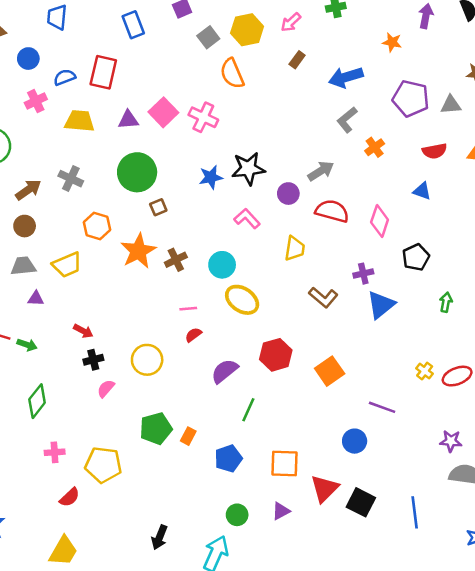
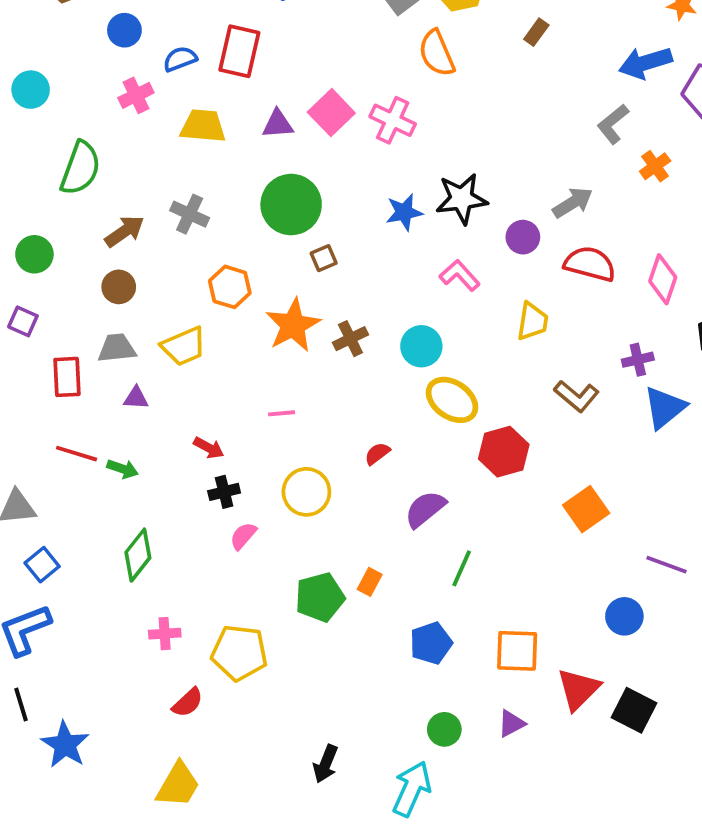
blue arrow: (346, 77) -> (645, 63), moved
pink line: (188, 309) -> (282, 413), moved
red hexagon: (276, 355) -> (504, 452), moved
orange rectangle: (188, 436) -> (370, 582), moved

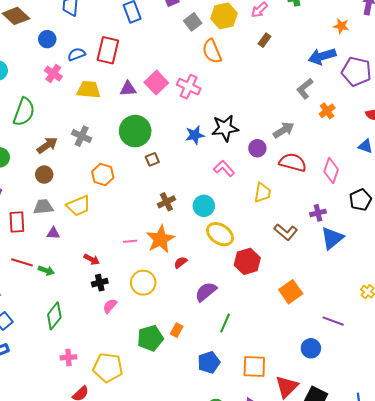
pink cross: (136, 95) -> (53, 73), turned -30
orange star: (293, 325) -> (160, 239), moved

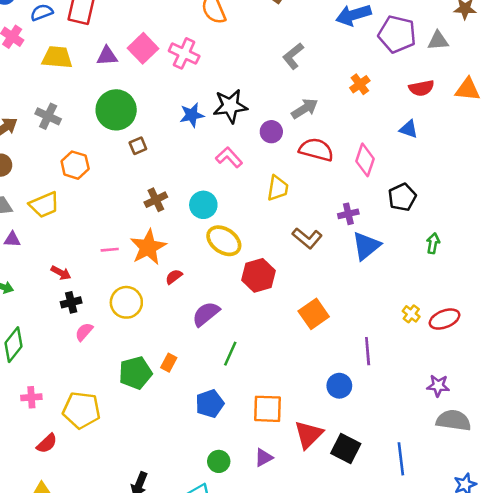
gray L-shape: (305, 89) -> (293, 56), moved
purple line: (333, 321) -> (368, 351), turned 65

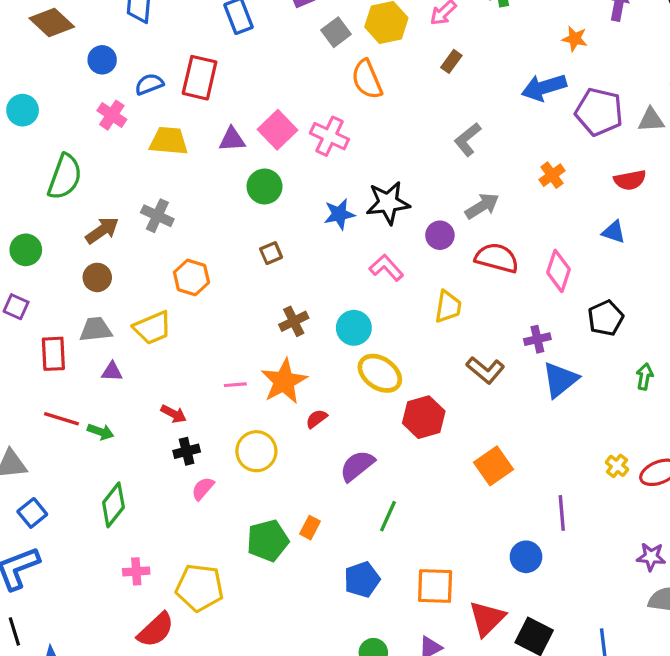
green circle: (116, 110) -> (265, 186), moved, size x0.7
red semicircle: (47, 443) -> (156, 630), size x1.4

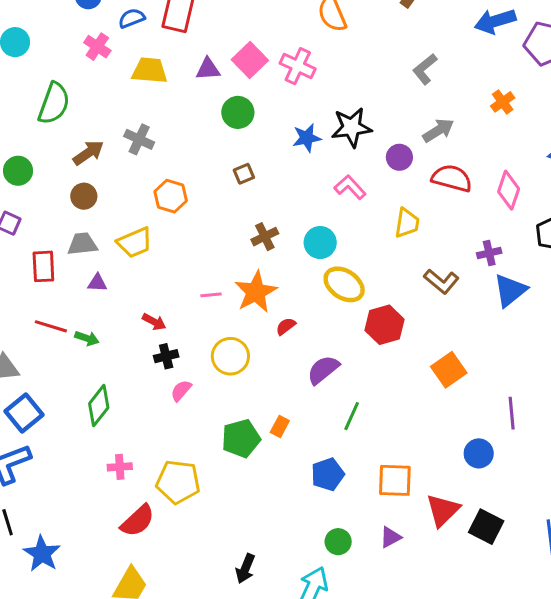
blue square: (32, 513) -> (24, 413), size x1.4

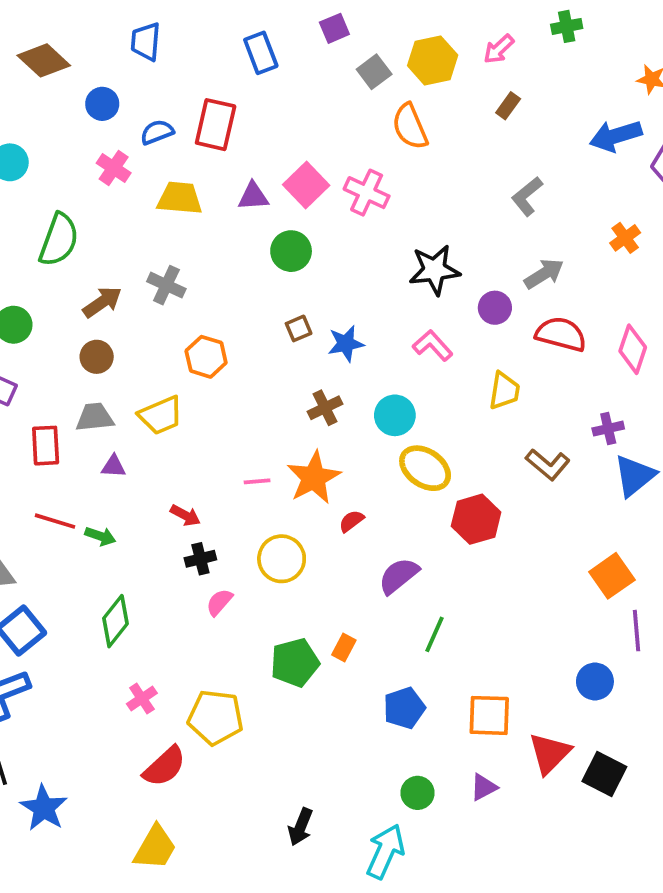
blue star: (307, 138) -> (346, 344), moved
orange square: (449, 370) -> (612, 576), moved
pink cross: (120, 467) -> (142, 698), turned -30

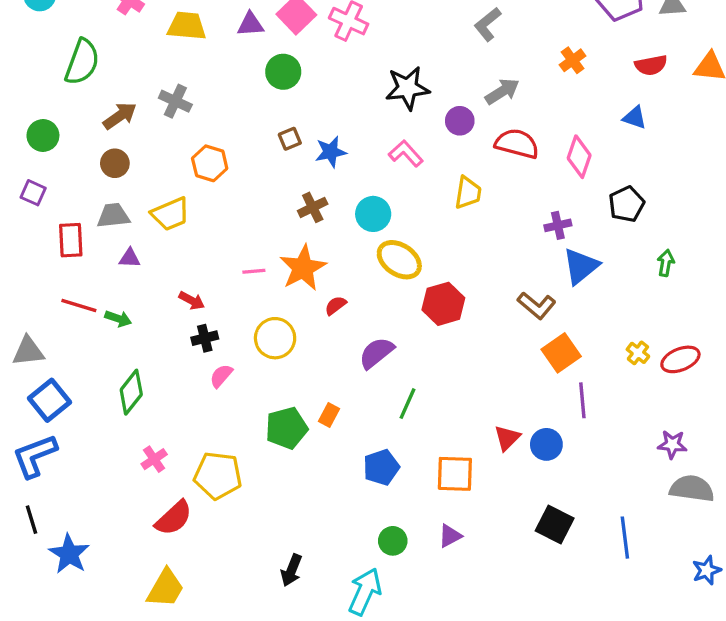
brown L-shape: (548, 464) -> (537, 305), moved
red triangle: (550, 753) -> (507, 438), moved, size x0.7

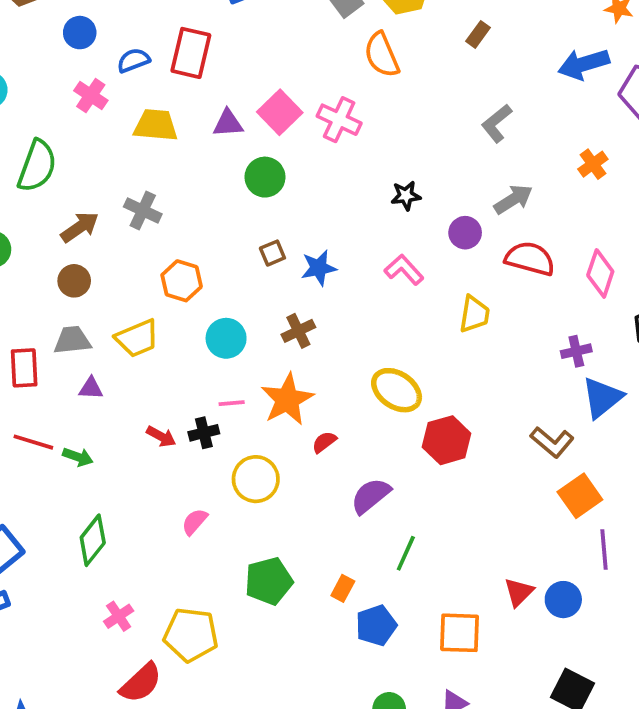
black star: (407, 88) -> (406, 196), size x0.6
cyan circle: (373, 214) -> (226, 338), moved
black cross: (205, 338) -> (204, 433), moved
orange rectangle: (329, 415) -> (343, 588), moved

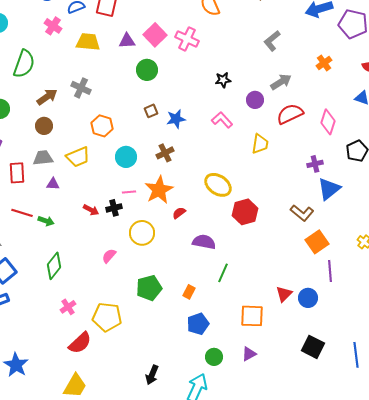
red semicircle: (530, 259) -> (290, 114), turned -40
purple semicircle: (371, 496) -> (204, 242), turned 50
blue pentagon: (376, 625) -> (198, 324), moved

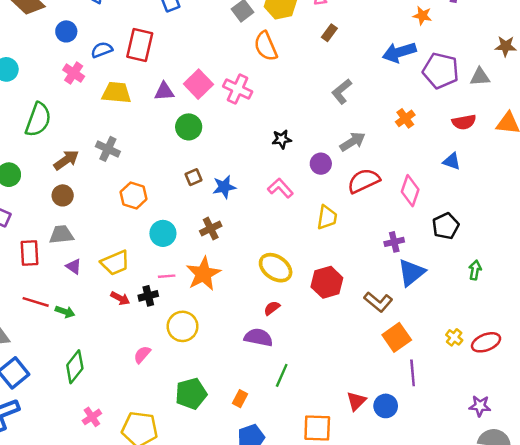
yellow trapezoid: (78, 157) -> (115, 263), moved
purple triangle: (53, 184) -> (74, 266), turned 32
red hexagon: (245, 212) -> (327, 282), moved
red semicircle: (179, 213) -> (272, 308), moved

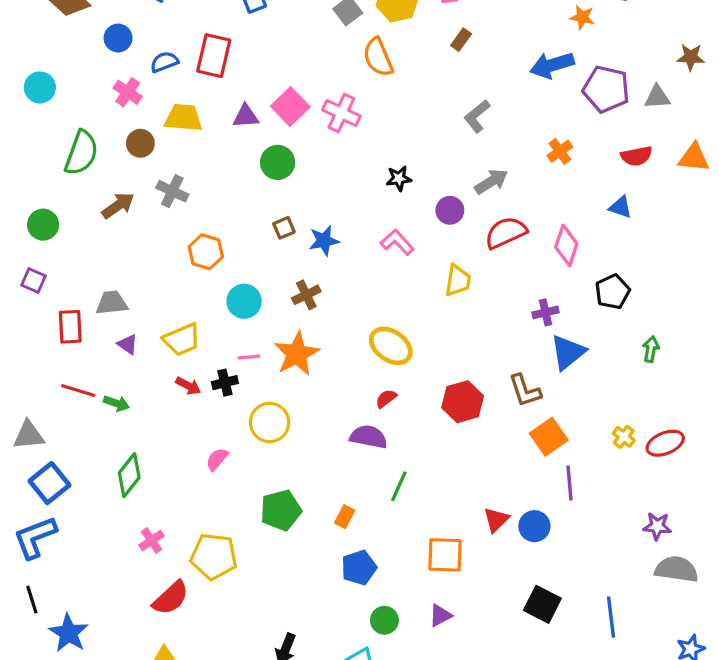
brown circle: (63, 195) -> (140, 143), moved
red hexagon: (327, 282) -> (463, 402), moved
brown L-shape: (378, 302) -> (525, 391), turned 32

